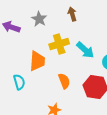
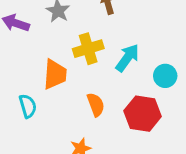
cyan arrow: (85, 50) -> (127, 58), turned -96

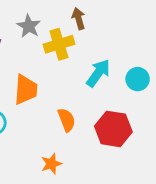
yellow cross: (88, 49) -> (59, 44), moved
cyan circle: (165, 76) -> (138, 79), moved

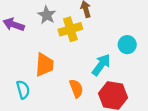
cyan arrow: (98, 73) -> (101, 65), moved
cyan circle: (138, 79) -> (127, 45), moved

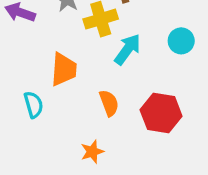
cyan arrow: (101, 65) -> (127, 49), moved

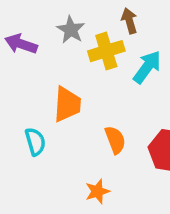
cyan arrow: (127, 49) -> (147, 67), moved

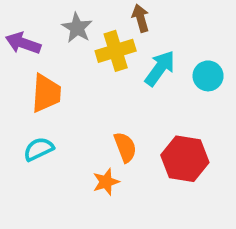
orange trapezoid: (67, 104) -> (46, 93), moved
cyan semicircle: (35, 142) -> (39, 149), turned -100
orange star: (97, 191) -> (106, 182), moved

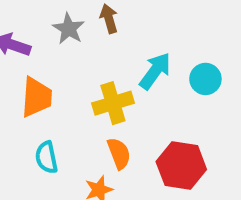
brown arrow: (141, 18) -> (109, 19), moved
yellow cross: (116, 51) -> (113, 103), moved
cyan semicircle: (39, 149) -> (47, 157), moved, turned -76

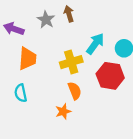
cyan semicircle: (47, 157) -> (21, 93), moved
red hexagon: (181, 166) -> (110, 76), moved

